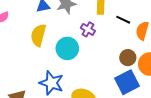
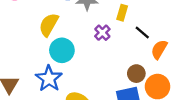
cyan circle: (67, 48) -> (62, 50), moved

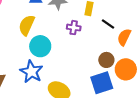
purple cross: (102, 33) -> (74, 28), turned -32

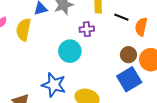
yellow semicircle: (27, 25) -> (23, 30), moved
cyan circle: (40, 46) -> (70, 51), moved

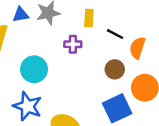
cyan circle: (70, 51) -> (34, 69), moved
brown circle: (128, 55) -> (115, 69), moved

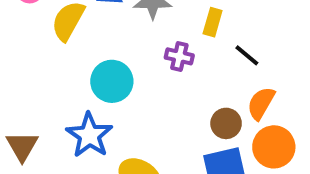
orange semicircle: (137, 48) -> (261, 103), moved
brown circle: (115, 69) -> (226, 123), moved

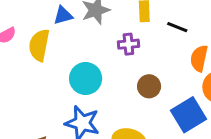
brown circle: (226, 123) -> (149, 86), moved

